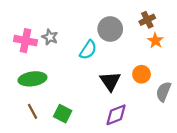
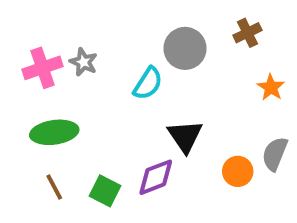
pink cross: (26, 41) -> (43, 68), turned -30
orange star: (155, 41) -> (271, 87), moved
orange circle: (142, 74) -> (238, 171), moved
purple diamond: (116, 115) -> (156, 177), moved

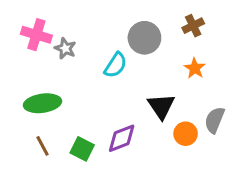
pink cross: (43, 68) -> (36, 35), moved, turned 36
orange star: (271, 87) -> (195, 68), moved
black triangle: (185, 136) -> (161, 106), moved

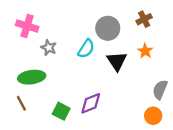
gray star: (65, 48) -> (49, 48), moved
black triangle: (161, 106) -> (117, 61), moved
orange circle: (186, 134) -> (153, 116), moved
brown line: (42, 146) -> (21, 103), moved

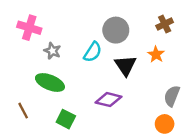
brown cross: (144, 19) -> (165, 24), moved
green ellipse: (32, 77) -> (50, 83), moved, turned 30
purple diamond: (91, 103) -> (108, 100), moved, turned 35

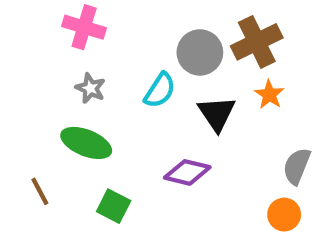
brown cross: (165, 24) -> (257, 42), moved, size x1.6
pink cross: (29, 28) -> (84, 27), moved

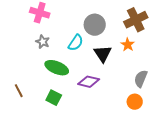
brown cross: (257, 42) -> (136, 20), moved
green ellipse: (86, 143) -> (57, 68), moved

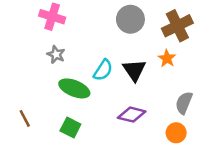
gray circle: (95, 25) -> (130, 19), moved
cyan semicircle: (76, 43) -> (103, 70), moved
purple diamond: (89, 82) -> (132, 115), moved

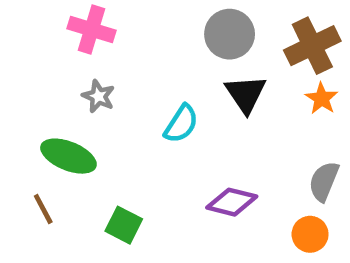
orange star: (167, 58) -> (322, 99), moved
black triangle: (134, 70) -> (246, 94), moved
green ellipse: (74, 88) -> (68, 156), moved

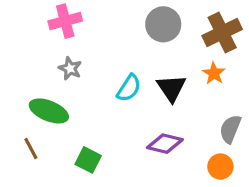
pink cross: (91, 30) -> (65, 21), turned -32
black triangle: (246, 94) -> (171, 88), moved
orange star: (322, 99) -> (214, 73), moved

